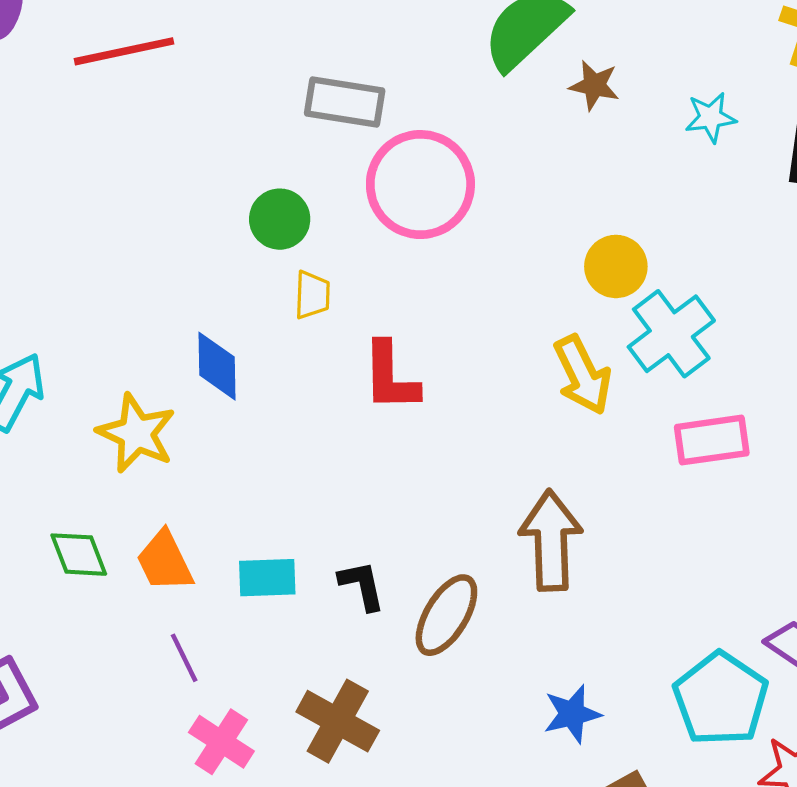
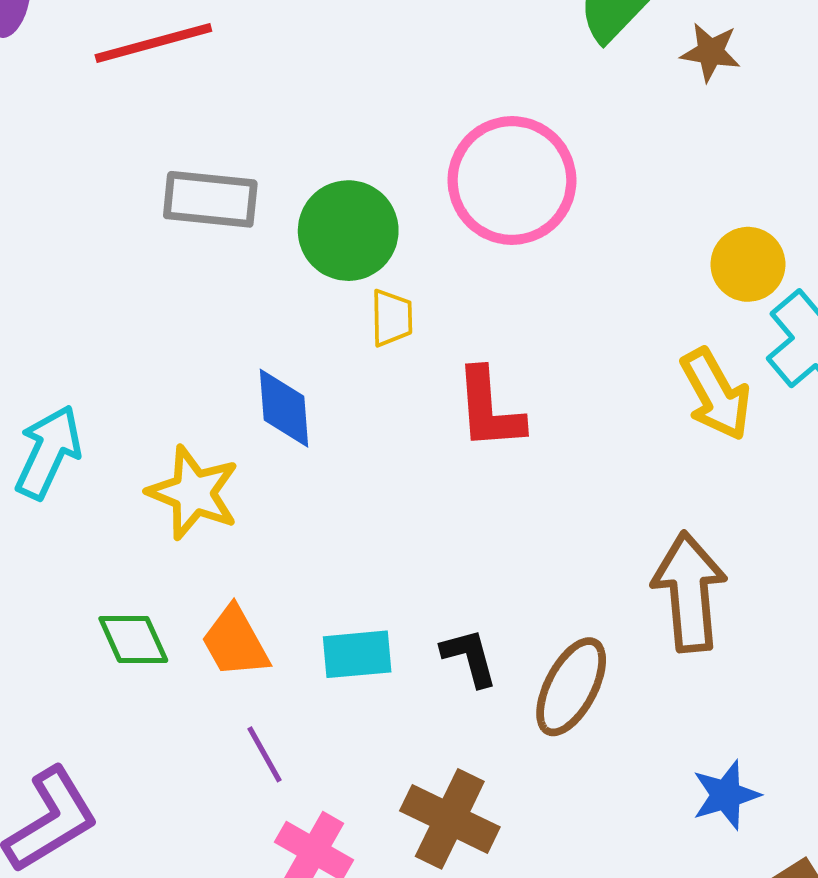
gray rectangle: (345, 102) -> (210, 199), moved
green circle: (280, 219) -> (348, 231), size x1.4

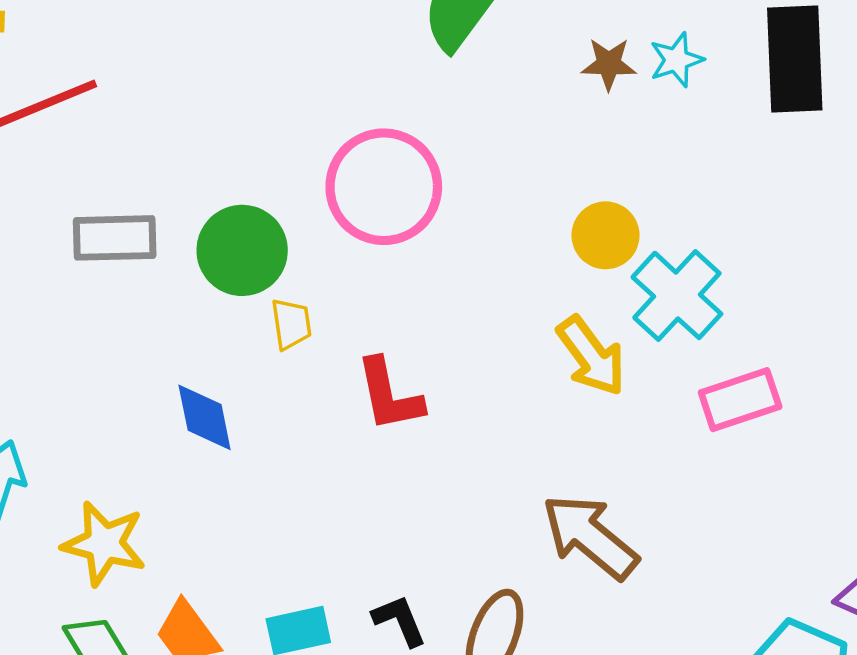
brown star: (711, 52) -> (609, 64), moved
yellow star: (193, 493) -> (104, 544), moved
brown arrow: (689, 592) -> (590, 537), turned -38

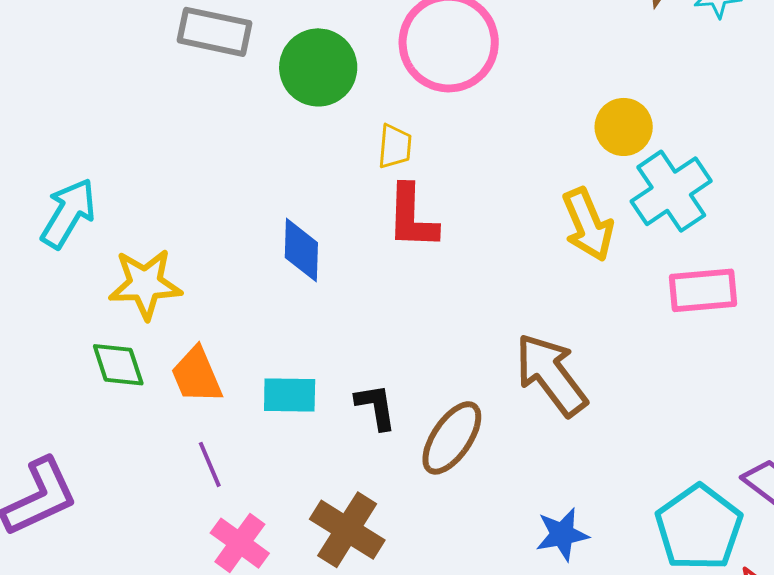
yellow trapezoid: (291, 324) -> (395, 146), moved
blue diamond: (205, 417) -> (301, 250), moved
yellow star: (104, 544) -> (145, 284), turned -30

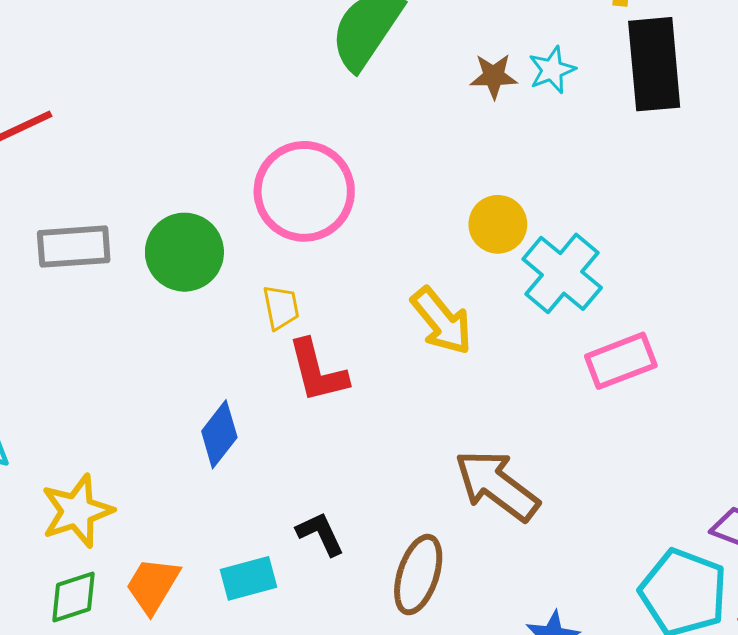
yellow arrow: (588, 225) -> (442, 321), moved
blue diamond: (301, 250) -> (219, 434), turned 52
green diamond: (118, 365) -> (74, 597), turned -74
orange trapezoid: (197, 375) -> (153, 585), turned 70
black L-shape: (376, 407) -> (320, 534), moved

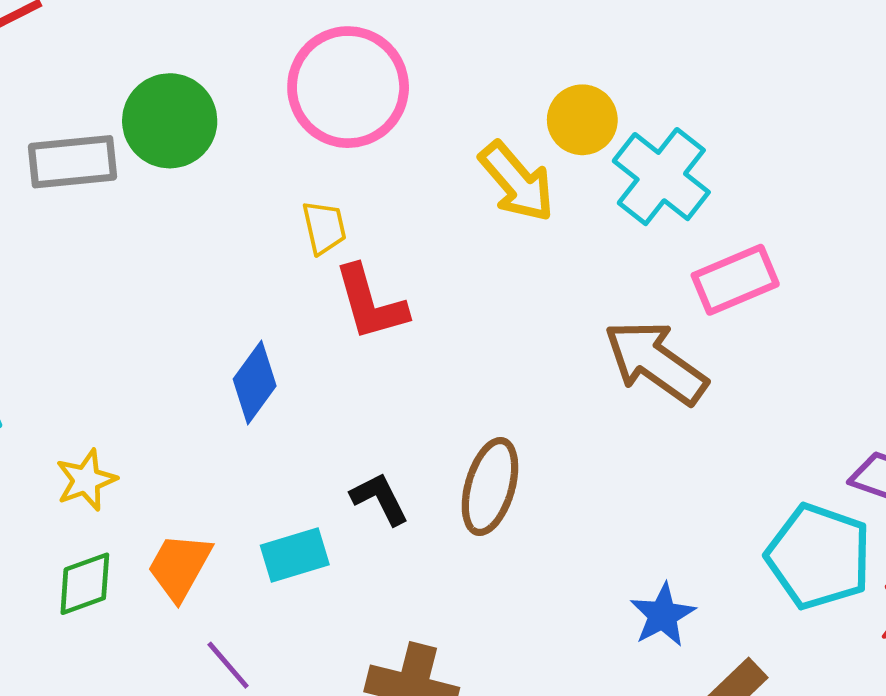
green circle: (184, 252) -> (170, 121), moved
yellow arrow: (442, 321) -> (517, 182), moved
brown arrow: (497, 485) -> (656, 362), moved
yellow star: (77, 511) -> (86, 480), size x0.7
brown ellipse: (418, 575) -> (490, 487), moved

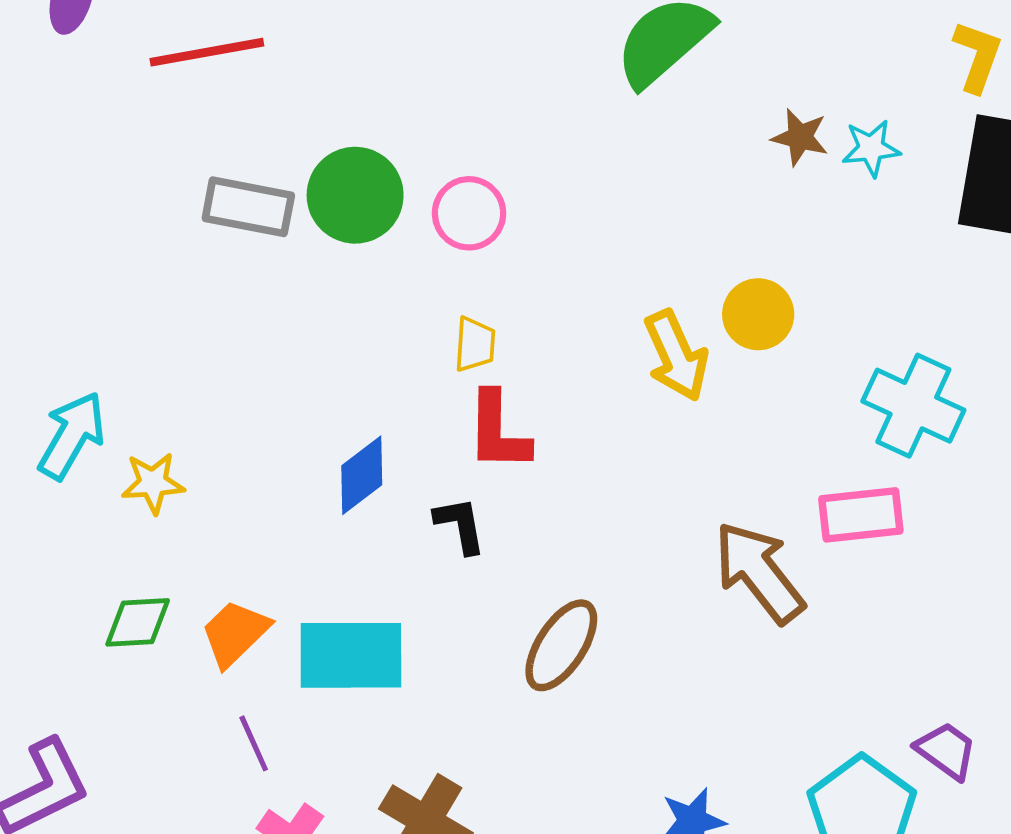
pink circle: (348, 87) -> (469, 213), moved, size x0.6
cyan cross: (661, 177) -> (913, 406), moved, turned -30
yellow star: (86, 480) -> (153, 483), moved
black L-shape: (380, 499) -> (460, 525), moved
cyan rectangle: (295, 555) -> (351, 655), size x1.6

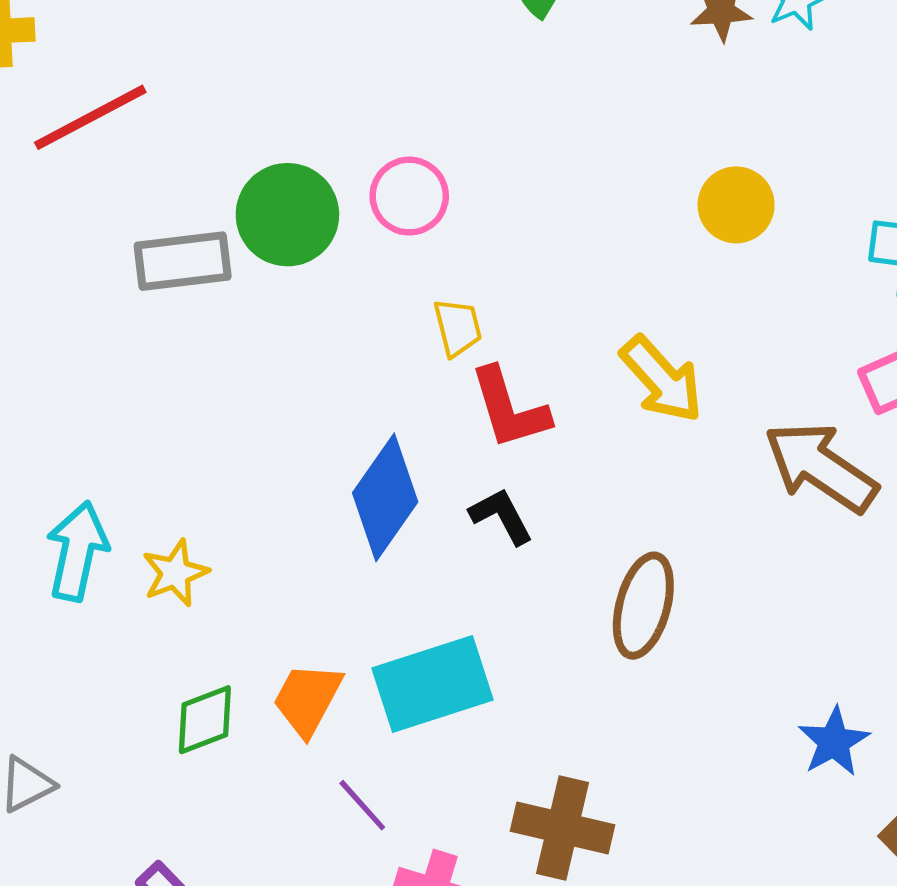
yellow arrow: (676, 356) -> (662, 379), moved
blue diamond: (362, 475) -> (385, 497), size x1.4

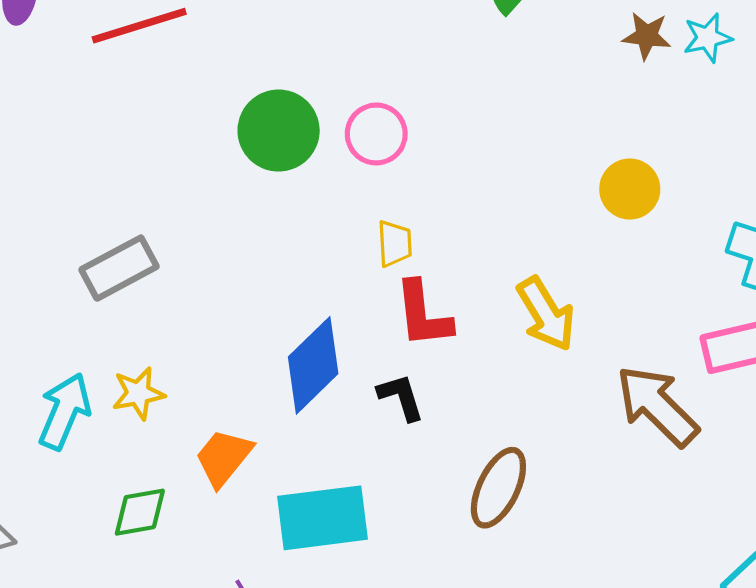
gray rectangle: (183, 261) -> (119, 268), moved, turned -32
cyan arrow: (77, 551) -> (64, 411), moved
orange trapezoid: (307, 699) -> (224, 458), moved

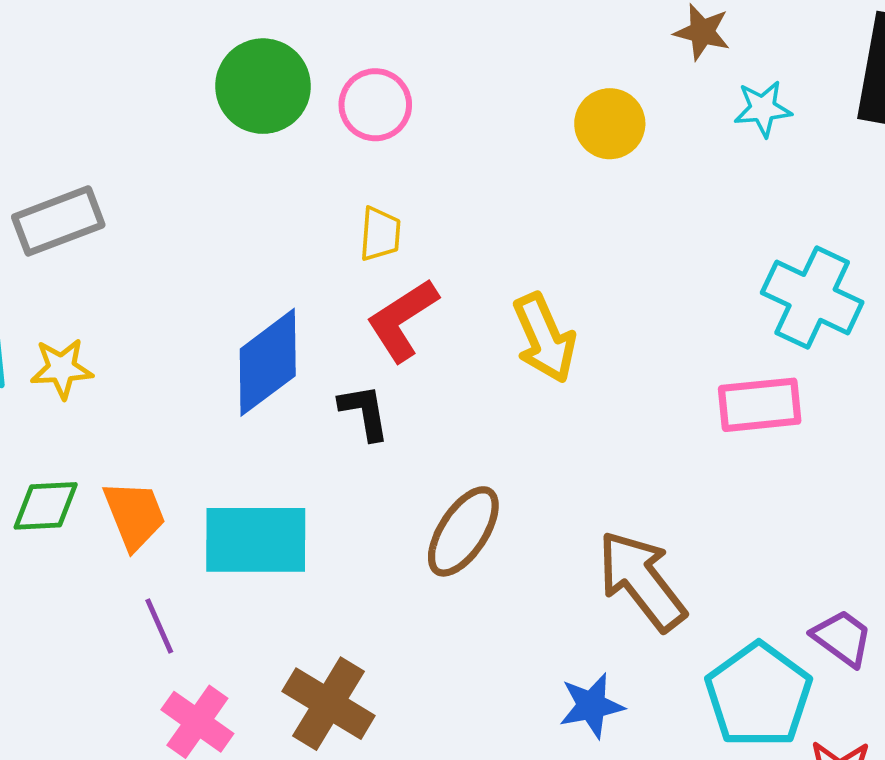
cyan star: (708, 38) -> (763, 109), moved
yellow circle: (630, 189) -> (610, 124), moved
red L-shape: (423, 314) -> (402, 320), turned 56
brown arrow: (657, 406) -> (642, 581), moved
orange trapezoid: (224, 458) -> (134, 515), moved, turned 112

